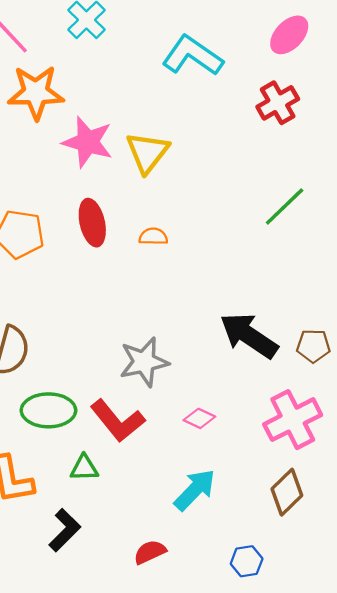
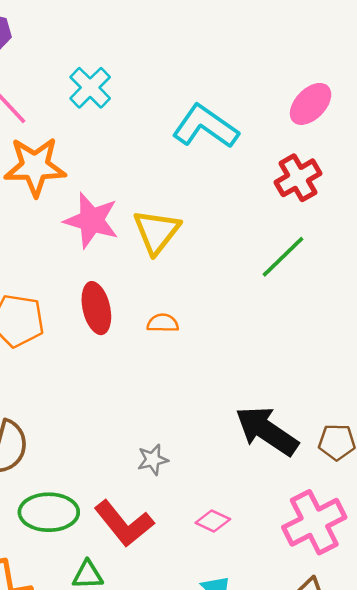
green line: (285, 206) -> (283, 257), moved
gray star: (144, 362) -> (153, 460), size x0.6

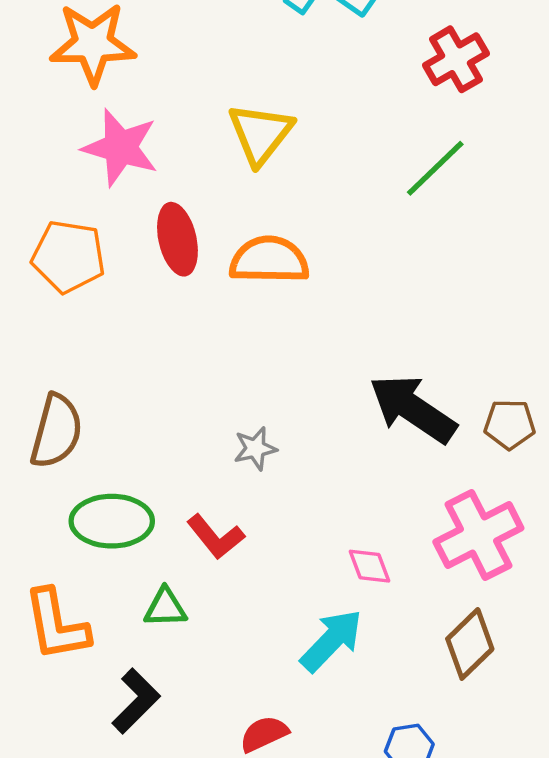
pink star: (91, 220) -> (120, 148), moved
orange semicircle: (163, 323) -> (269, 260), size x1.8
pink diamond: (213, 521) -> (369, 566), moved, turned 44
red L-shape: (124, 524) -> (216, 537), size x0.7

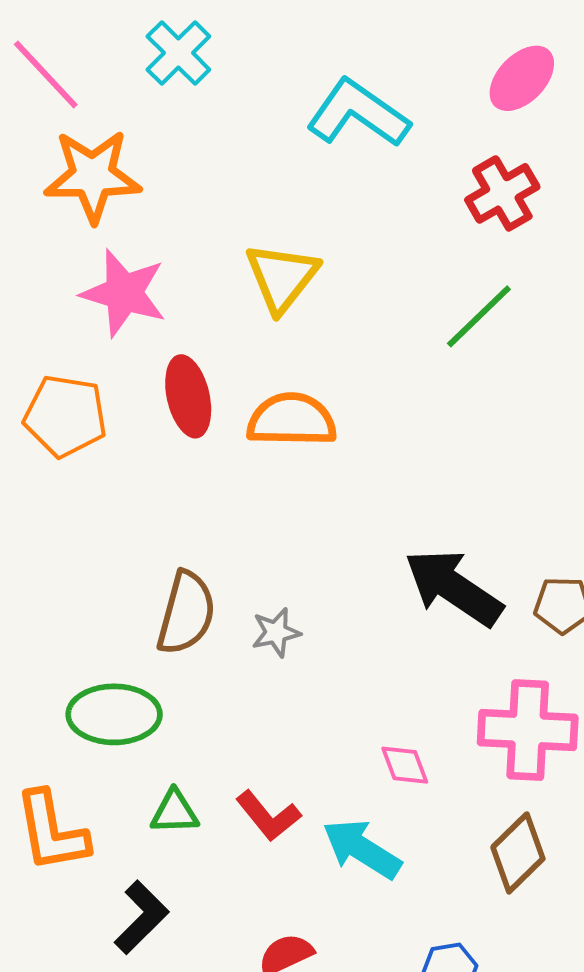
brown semicircle: (56, 431) -> (186, 613), moved
pink cross: (478, 535) -> (528, 730), turned 30
red L-shape: (216, 537) -> (268, 816), moved
cyan arrow: (331, 640) -> (362, 849), turned -102

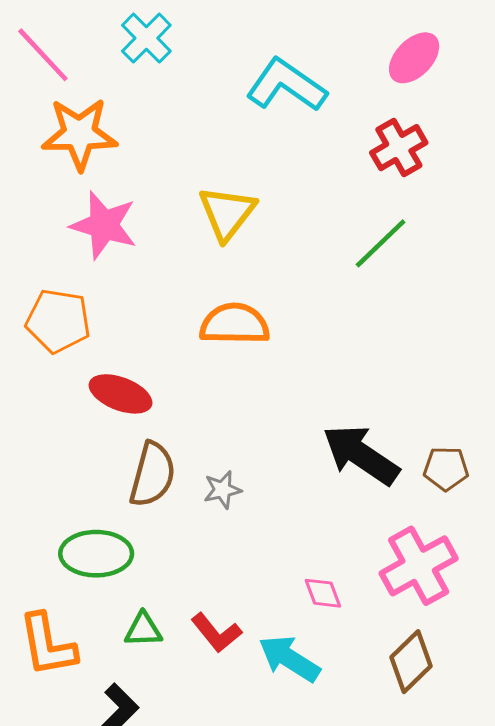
red ellipse: (188, 396) -> (121, 394), moved, turned -56
pink cross: (528, 730) -> (419, 566), turned -32

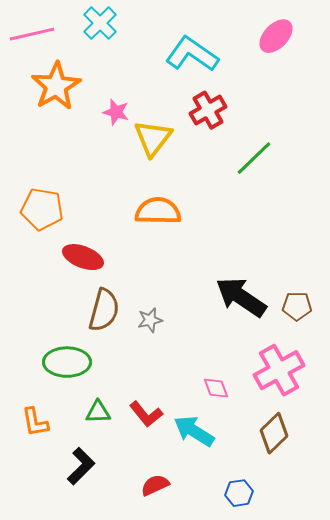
pink line: (43, 55) -> (32, 34), turned -60
orange star: (79, 134) -> (56, 86), turned -30
red cross: (399, 148) -> (208, 110), moved
pink star: (104, 225) -> (116, 112), moved, size x0.6
orange L-shape: (48, 645) -> (35, 422), size x0.7

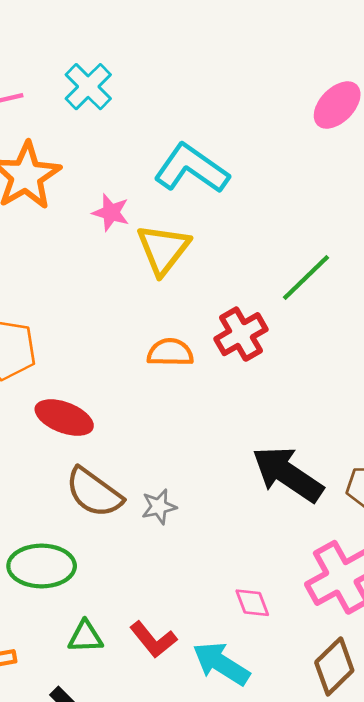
cyan L-shape: (192, 54) -> (191, 169), moved
red cross: (208, 110) -> (241, 334), moved
orange semicircle: (158, 211) -> (170, 352), size x0.7
brown semicircle: (104, 310) -> (94, 492), turned 111

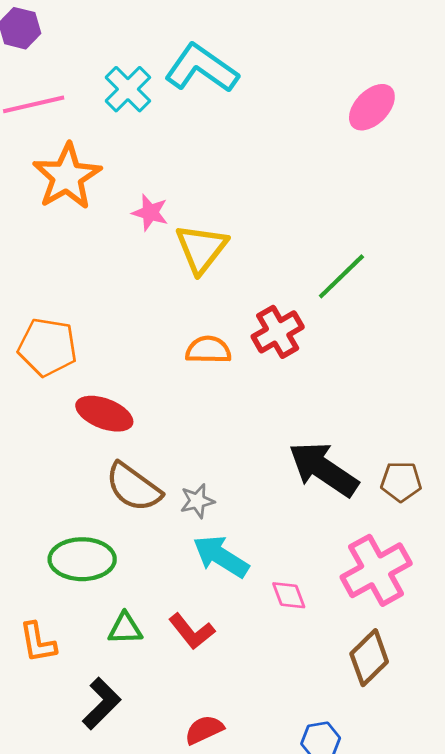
cyan L-shape: (191, 169) -> (201, 68), moved
cyan arrow: (221, 664) -> (221, 556), moved

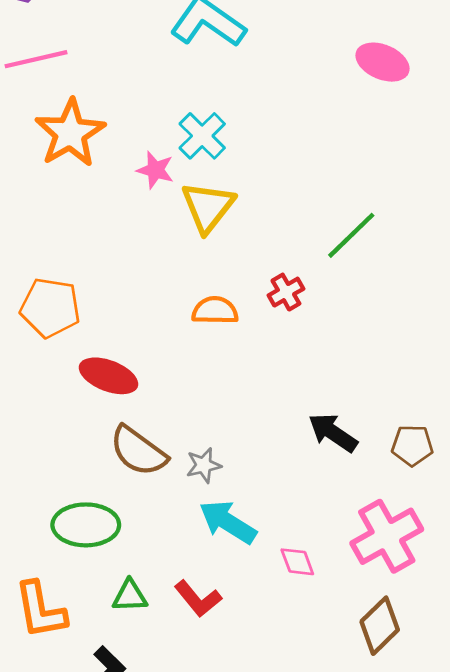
cyan cross: (128, 89) -> (202, 136), moved
pink ellipse: (372, 107) -> (383, 62), turned 69
red cross: (278, 332) -> (286, 292), size x0.7
black arrow: (323, 469) -> (333, 433), size x0.7
orange L-shape: (38, 642) -> (40, 610), size x1.4

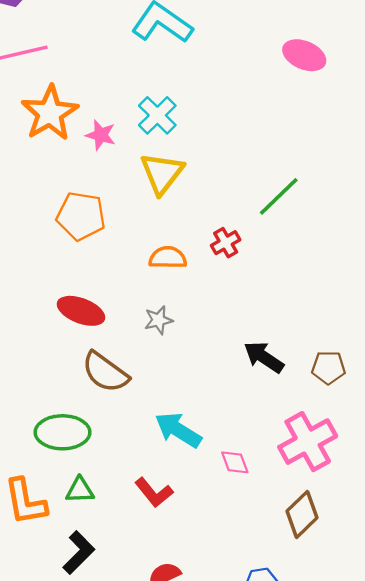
pink star: (155, 170) -> (101, 135), moved
orange pentagon: (50, 308) -> (81, 216), moved
gray star: (204, 465) -> (158, 320), moved
green triangle: (130, 596) -> (80, 490), moved

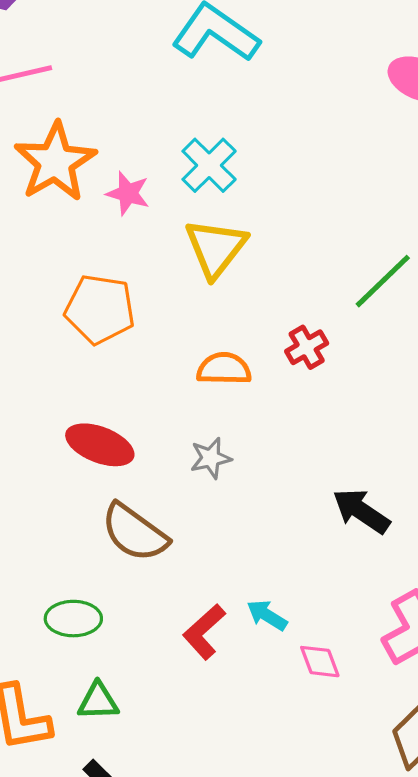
cyan arrow: (178, 430) -> (267, 615), moved, size x0.6
green ellipse: (62, 432) -> (73, 619), size x0.7
red L-shape: (154, 492) -> (204, 632), moved, turned 87

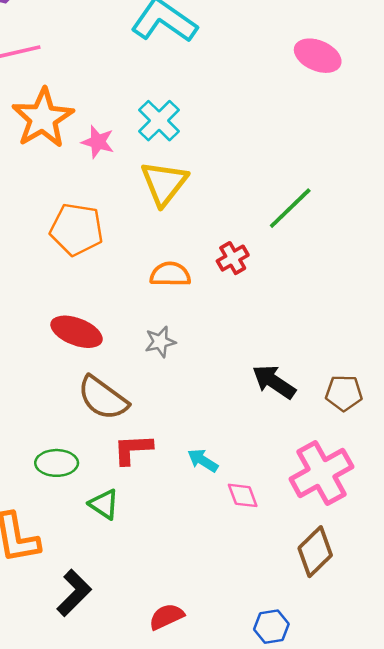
red L-shape: (204, 632) -> (133, 449), moved, turned 39
green triangle: (98, 701) -> (104, 504), moved, turned 36

